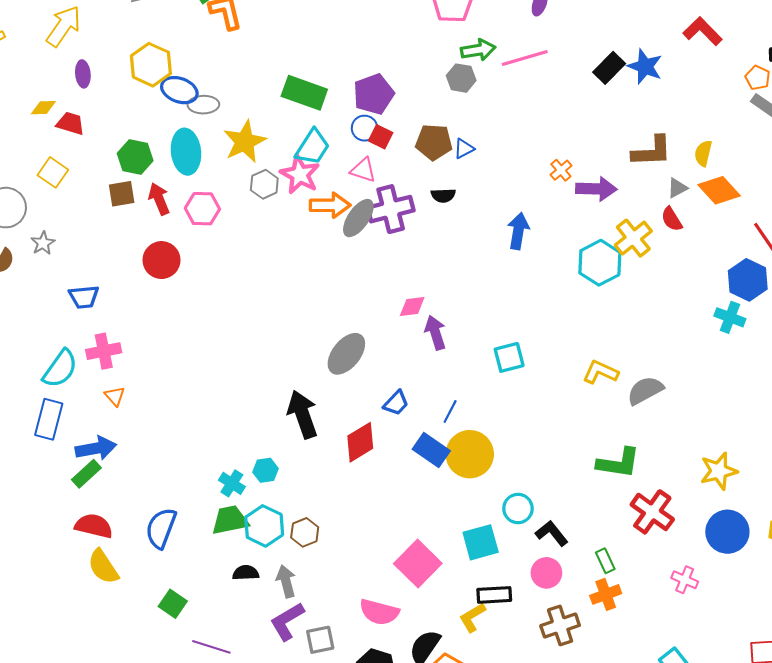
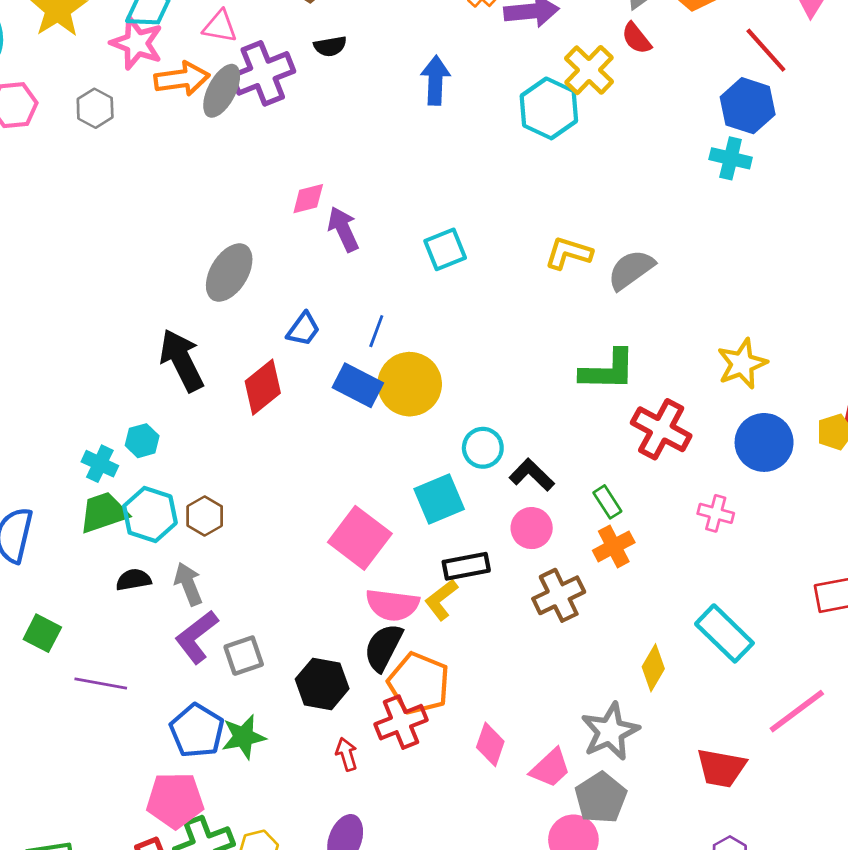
gray hexagon: (264, 184) -> (95, 108), moved
pink semicircle: (379, 612) -> (392, 605), moved

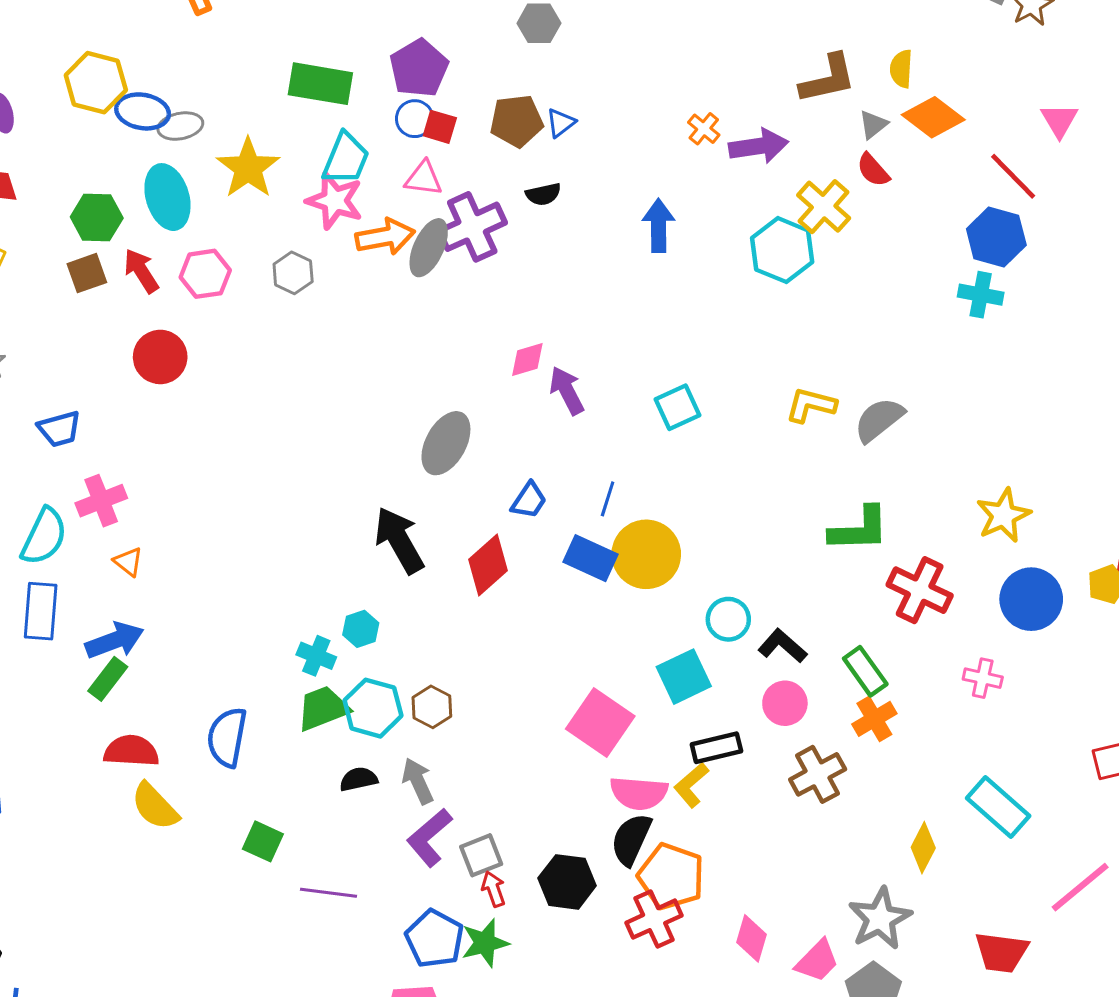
green rectangle: (607, 502) -> (865, 671), size x1.4
red arrow: (347, 754) -> (493, 889), moved

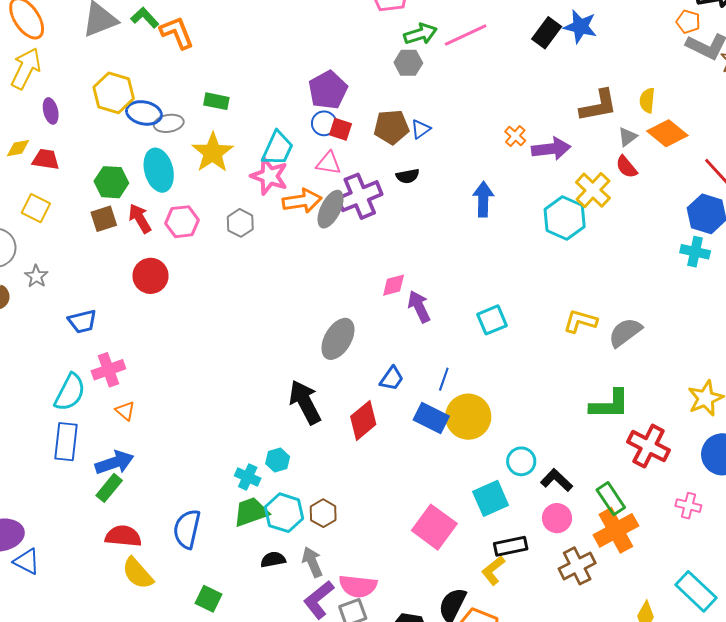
green rectangle: (320, 84) -> (216, 101), moved, size x0.6
orange cross: (874, 719) -> (616, 530), size x1.5
pink semicircle: (639, 793) -> (358, 586), moved

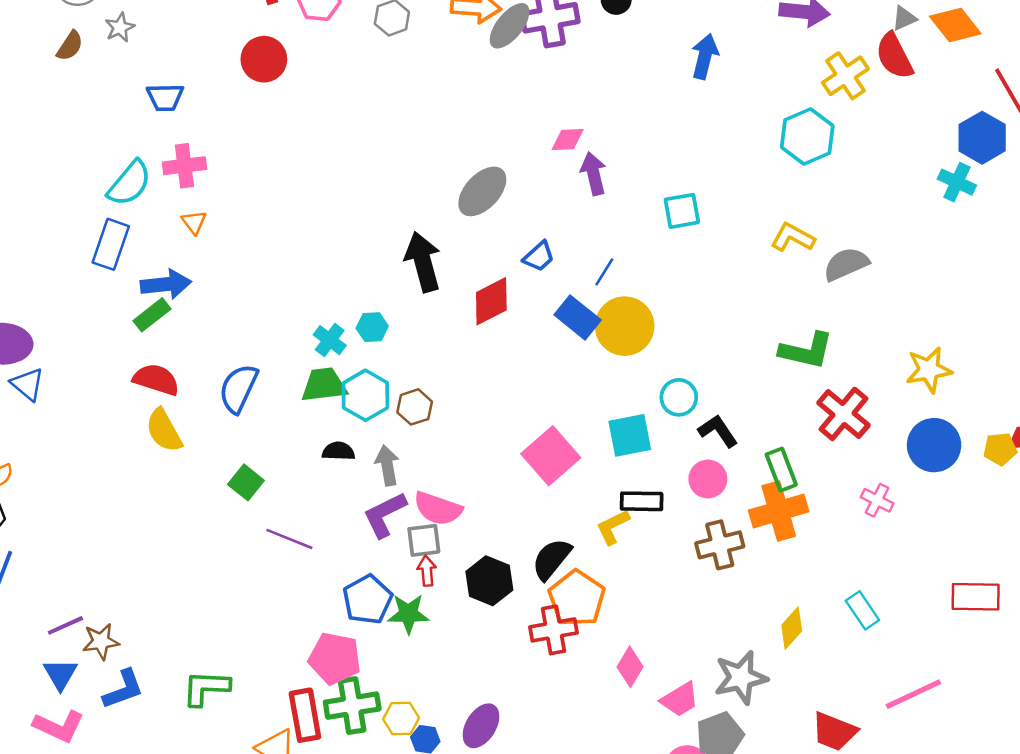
red semicircle: (626, 167) -> (894, 56), size x1.5
cyan hexagon: (565, 218) -> (807, 136), moved
cyan rectangle: (696, 591) -> (862, 610), size x0.7

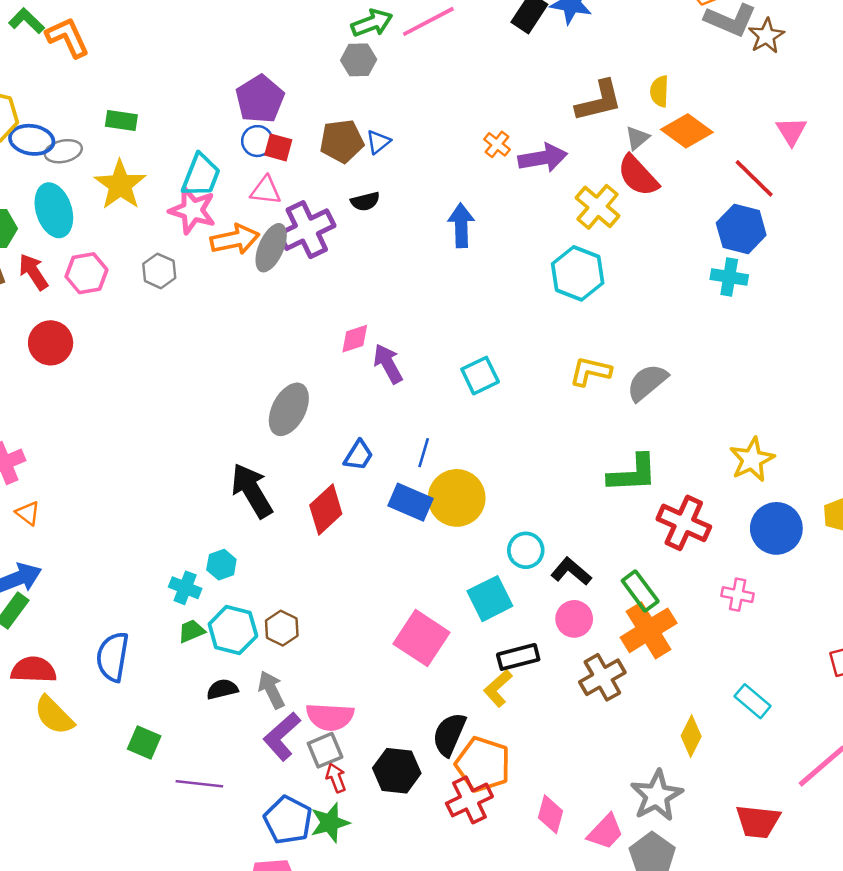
green trapezoid: (324, 385) -> (191, 631), size x0.6

